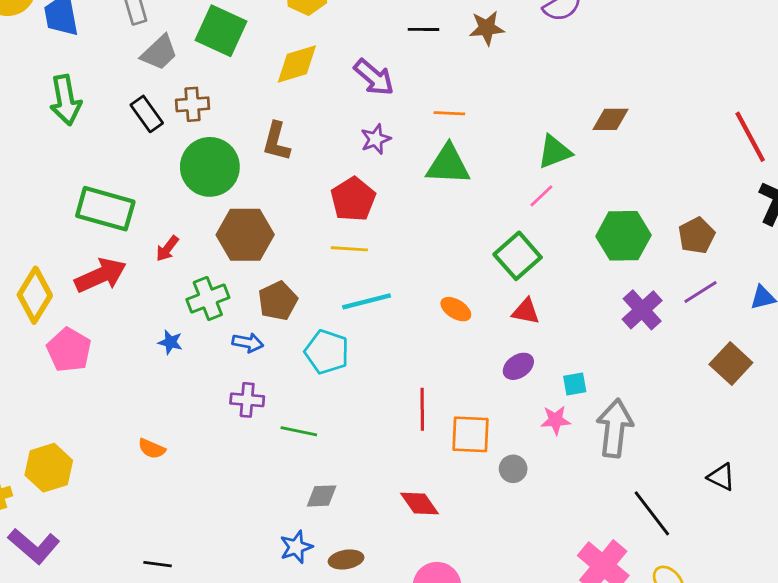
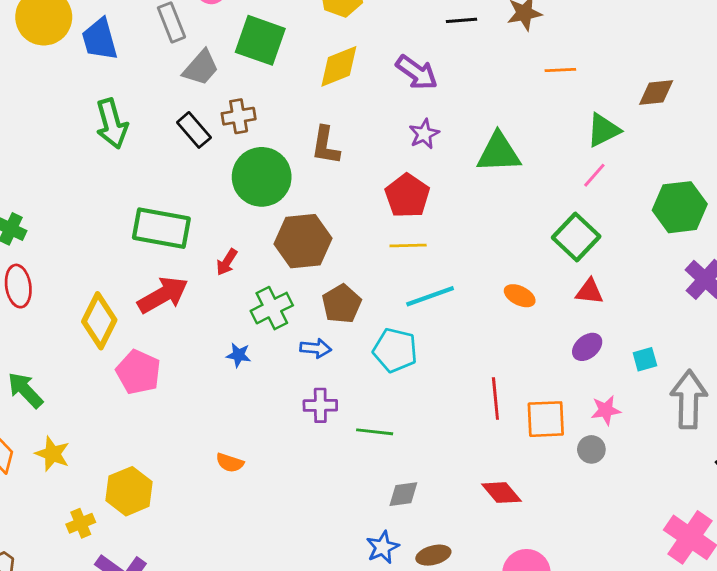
orange line: (449, 113) -> (560, 70), moved
pink star: (556, 420) -> (606, 410), moved

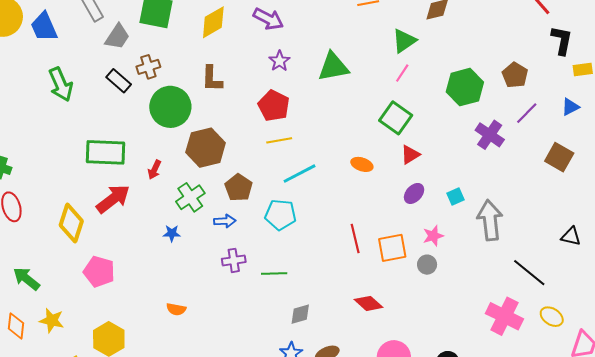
red triangle: (589, 292) -> (410, 155), turned -30
pink pentagon: (138, 372) -> (99, 272), moved

